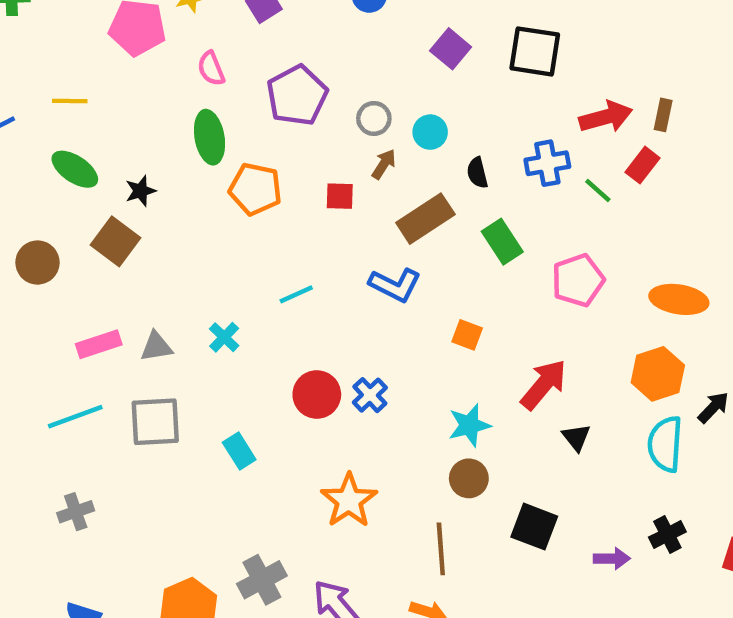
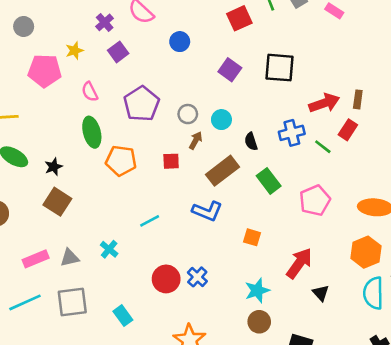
brown square: (115, 241) -> (57, 202), moved

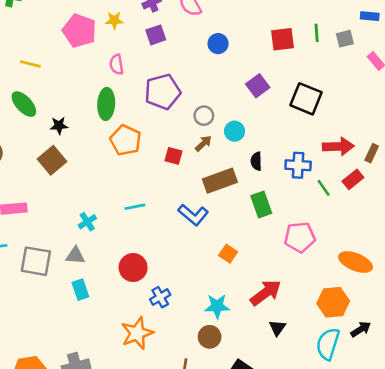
gray triangle: (70, 258) -> (75, 256), moved
blue cross: (197, 277) -> (160, 297), moved

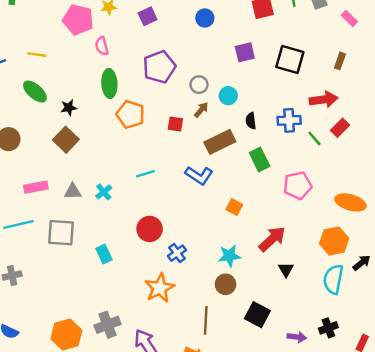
pink semicircle: (116, 64) -> (102, 46), moved
purple square: (258, 86) -> (245, 52), turned 30
brown rectangle: (372, 153) -> (340, 61), moved
gray triangle: (75, 256) -> (73, 191), moved

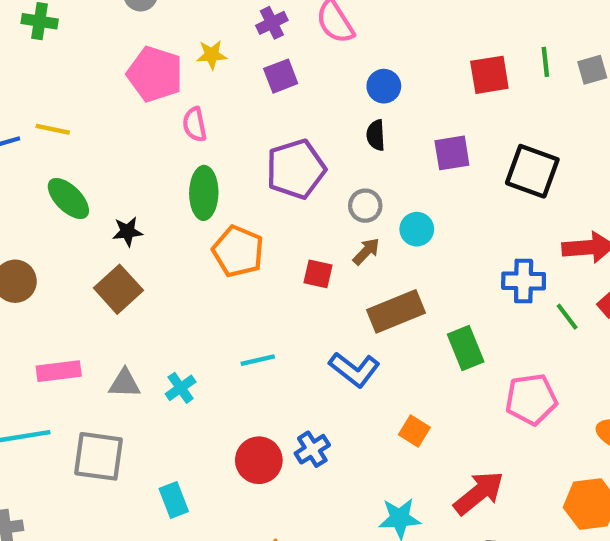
yellow line: (37, 55) -> (53, 129), moved
black semicircle: (251, 121) -> (376, 135), moved
blue cross: (177, 253) -> (312, 449), moved

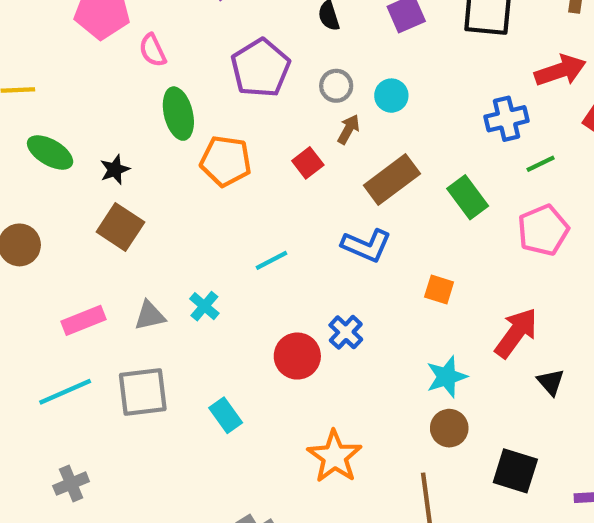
red square: (318, 274) -> (308, 163), turned -36
green line: (567, 317) -> (541, 164), moved, turned -64

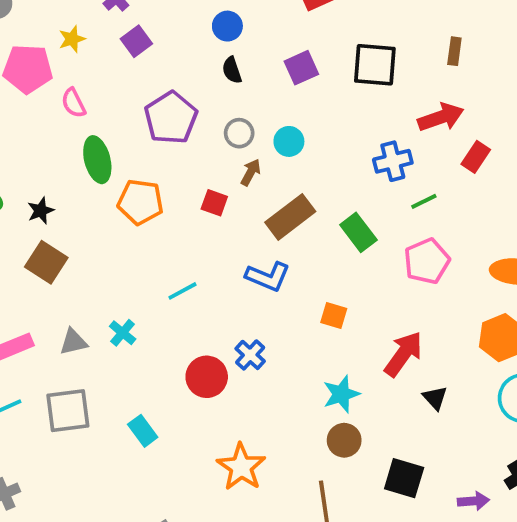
red square: (308, 163) -> (214, 203), turned -32

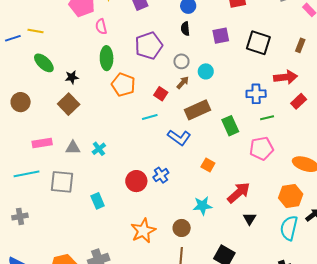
cyan line: (183, 291) -> (150, 117), moved
brown circle: (344, 440) -> (182, 228), moved

